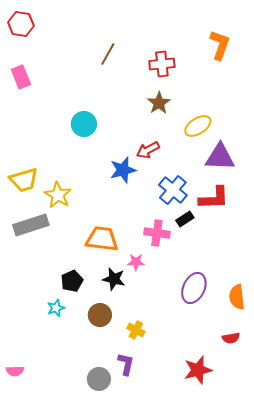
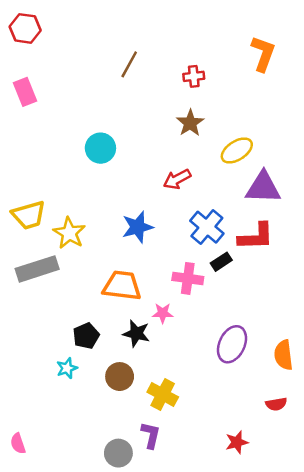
red cross: (162, 64) -> (194, 76), size x0.7
blue star: (123, 170) -> (138, 227), moved
yellow cross: (136, 330) -> (163, 394), size x1.4
red star: (198, 370) -> (237, 442), size x0.7
pink semicircle: (15, 371) -> (18, 444), turned 72

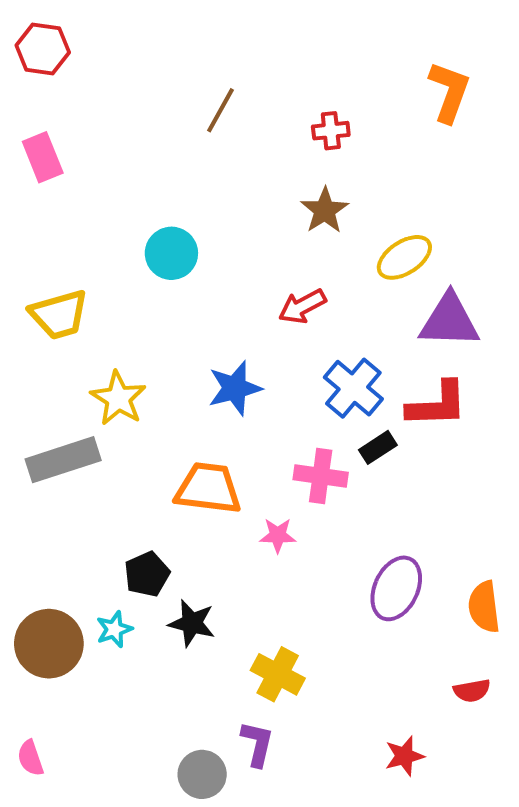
yellow trapezoid: (29, 215) -> (59, 315), moved
black star: (136, 333) -> (192, 623), moved
brown circle: (120, 377) -> (49, 644), moved, size x1.4

